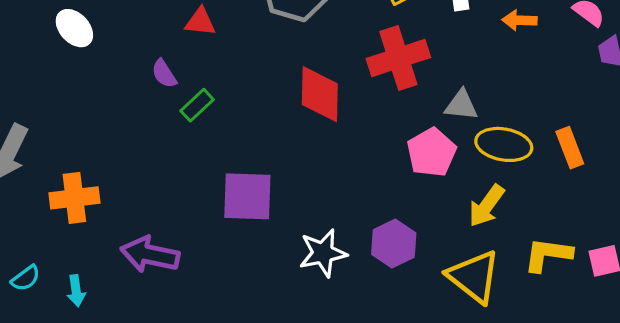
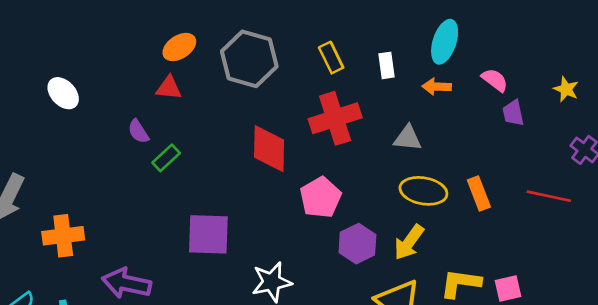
gray triangle: (461, 105) -> (408, 138), moved
pink pentagon: (431, 152) -> (321, 197), moved
purple hexagon: (394, 244) -> (357, 244), moved

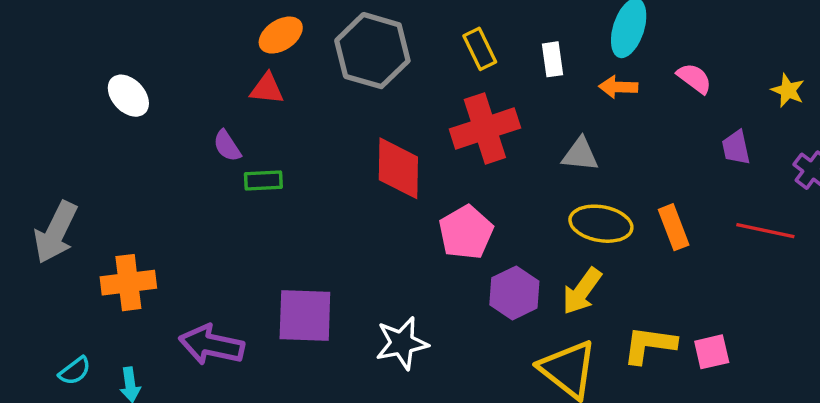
purple trapezoid: (513, 113) -> (736, 148), moved
green rectangle: (166, 158) -> (263, 180), turned 40
purple square: (208, 234) -> (305, 315), moved

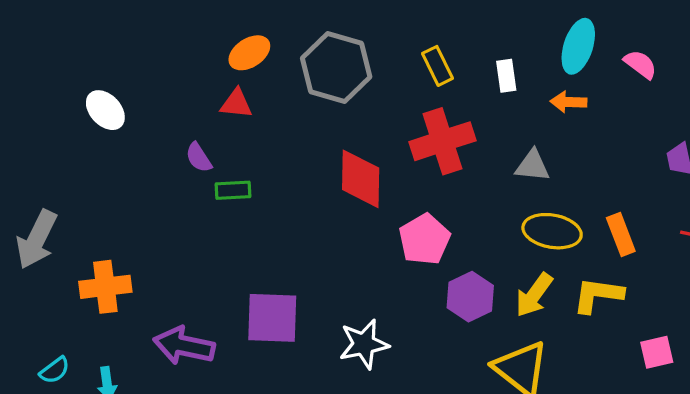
pink semicircle: (694, 78) -> (640, 64), moved
yellow L-shape: (649, 345) -> (598, 295), moved

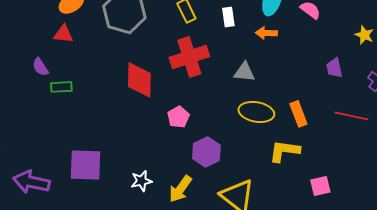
pink pentagon: (424, 239) -> (178, 117), size x0.7
yellow arrow: (534, 295) -> (180, 189), moved
white star: (364, 344) -> (141, 181), size x0.7

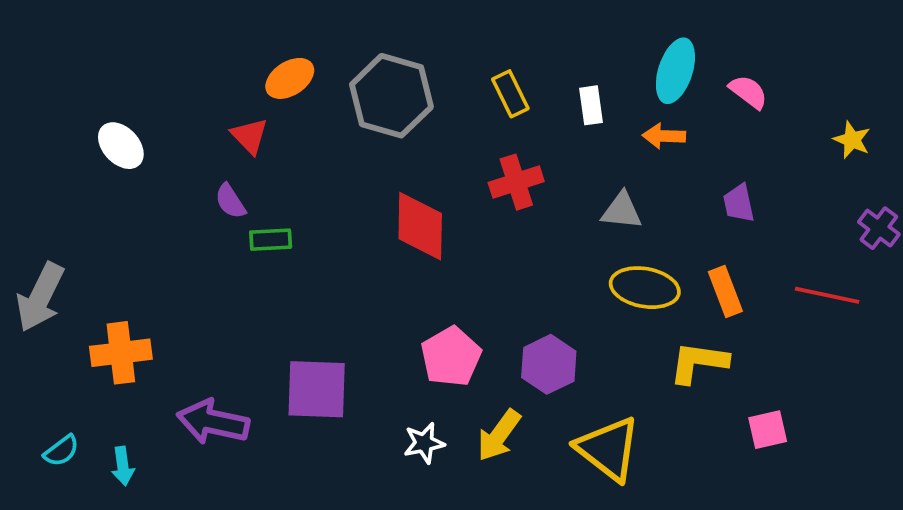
red triangle: (63, 34) -> (249, 136), moved, turned 40
red cross: (189, 57) -> (516, 182), size x0.7
purple trapezoid: (334, 68) -> (739, 203), moved
pink pentagon: (178, 117) -> (451, 357), moved, size x1.4
white star: (141, 181) -> (424, 443), moved

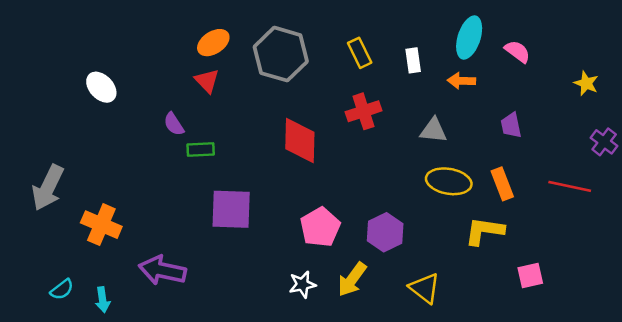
red triangle: (249, 136) -> (207, 81), moved
orange cross: (121, 353) -> (101, 225), turned 30
purple square: (317, 389) -> (231, 209), moved
yellow triangle: (608, 449) -> (425, 288), size x0.7

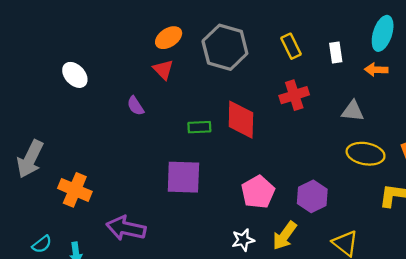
green rectangle: (201, 149) -> (199, 127), moved

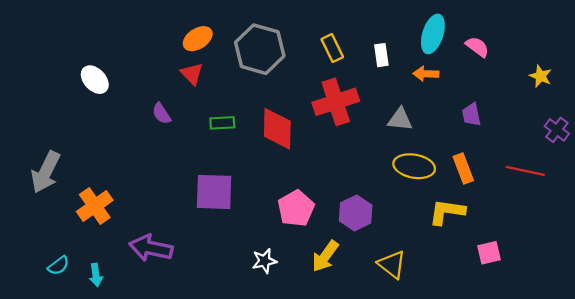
red cross: (294, 95) -> (336, 102), size x1.4
green rectangle: (199, 127) -> (222, 123), moved
orange cross: (75, 190) -> (95, 206), turned 32
white star: (243, 240) -> (264, 261), moved

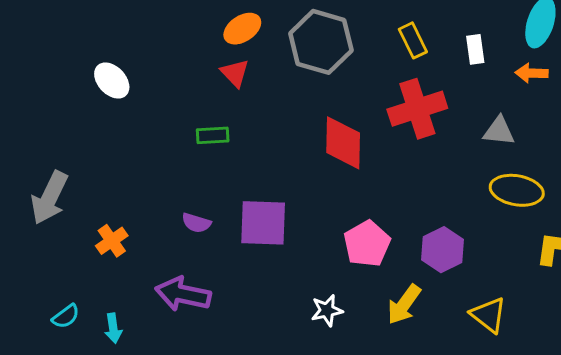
purple semicircle: (161, 114) -> (196, 223), moved, turned -40
green rectangle: (222, 123) -> (213, 135), moved
orange cross: (95, 206) -> (112, 241), size x0.7

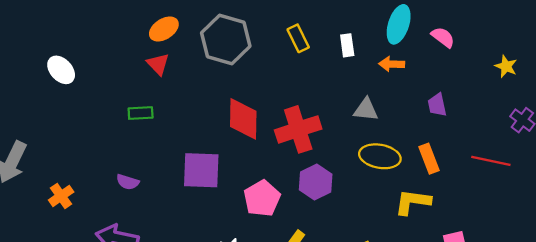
red cross: (417, 109) -> (298, 129), moved
purple square: (263, 223) -> (201, 170), moved
purple hexagon: (443, 250) -> (316, 182), moved

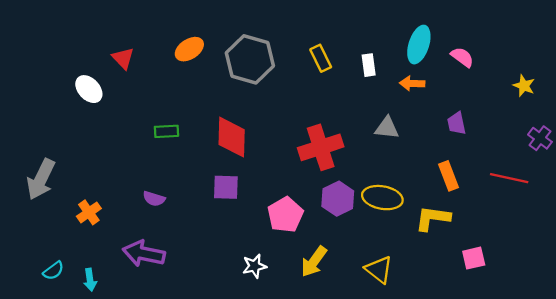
red triangle: (158, 64) -> (123, 58), moved
red diamond: (243, 119) -> (232, 137), moved
yellow ellipse: (380, 156) -> (382, 198), moved
purple square: (201, 170) -> (226, 187), size x0.7

